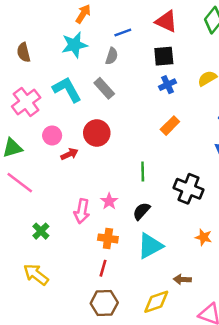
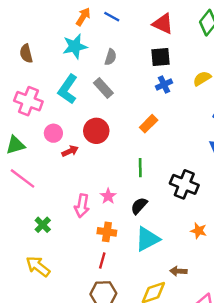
blue line: (123, 32) -> (112, 17), moved, turned 49
cyan L-shape: (67, 90) -> (68, 89), turned -116
pink cross: (26, 102) -> (28, 101), turned -32
orange rectangle: (170, 126) -> (149, 124), moved

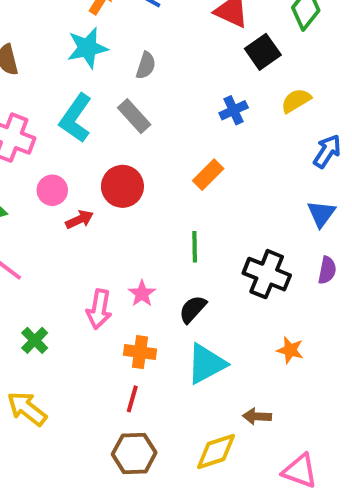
black square: (160, 57) -> (263, 52), moved, turned -30

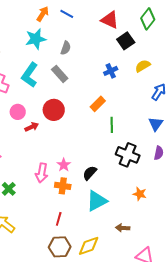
green line: (195, 247) -> (112, 125), moved
orange cross: (140, 352) -> (63, 186), moved
yellow diamond: (216, 451) -> (89, 246), moved

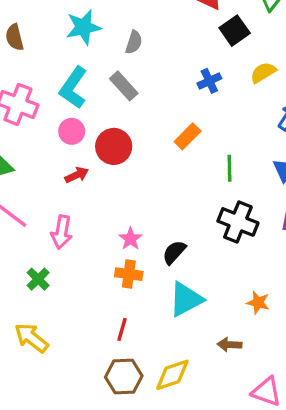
pink circle: (18, 112) -> (72, 131), moved
green line: (112, 125) -> (230, 168), moved
pink arrow: (42, 173) -> (62, 232), moved
orange star: (140, 194) -> (258, 303), moved

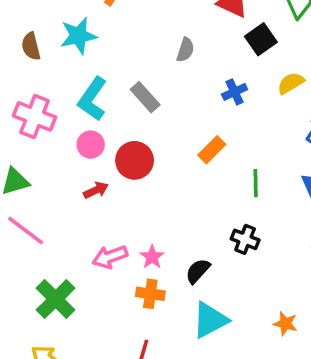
cyan star: (83, 27) -> (78, 36), moved
gray semicircle: (134, 42) -> (185, 50), moved
black cross: (238, 222) -> (245, 239), moved, size x0.7
pink arrow: (62, 232) -> (110, 257), moved, turned 60
green cross: (38, 279) -> (56, 299), size x1.6

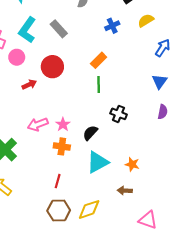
pink circle: (91, 145) -> (17, 57), moved
green line: (256, 183) -> (99, 85), moved
orange star: (285, 324) -> (132, 164), moved

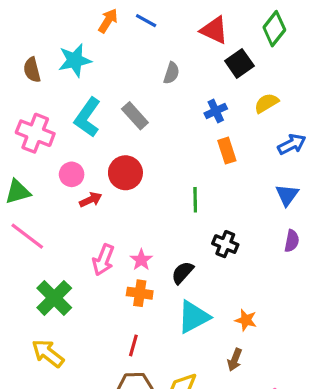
blue arrow: (163, 48) -> (292, 144), turned 30
pink circle: (17, 57) -> (72, 174), moved
orange rectangle: (99, 60) -> (227, 151), moved, turned -63
pink arrow: (38, 124) -> (103, 260), turned -48
brown arrow: (125, 191) -> (235, 360), turned -72

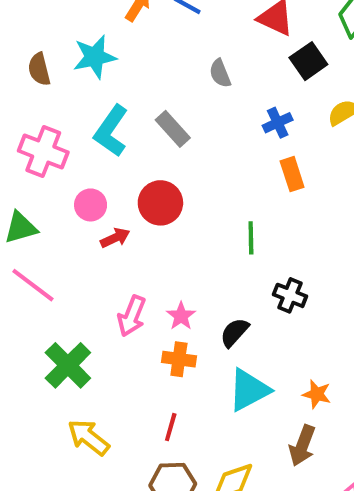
gray semicircle: (171, 73) -> (220, 73), turned 140
yellow arrow: (48, 353) -> (88, 437), moved
brown arrow: (235, 360) -> (302, 446), size x1.4

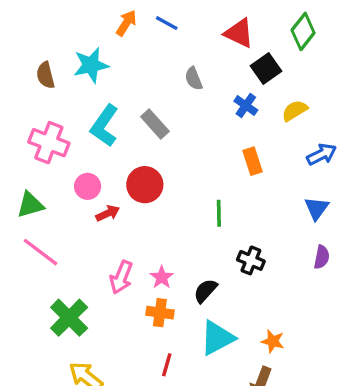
blue cross: (278, 123) -> (246, 106), moved, turned -30
red line: (171, 427) -> (167, 365), moved

